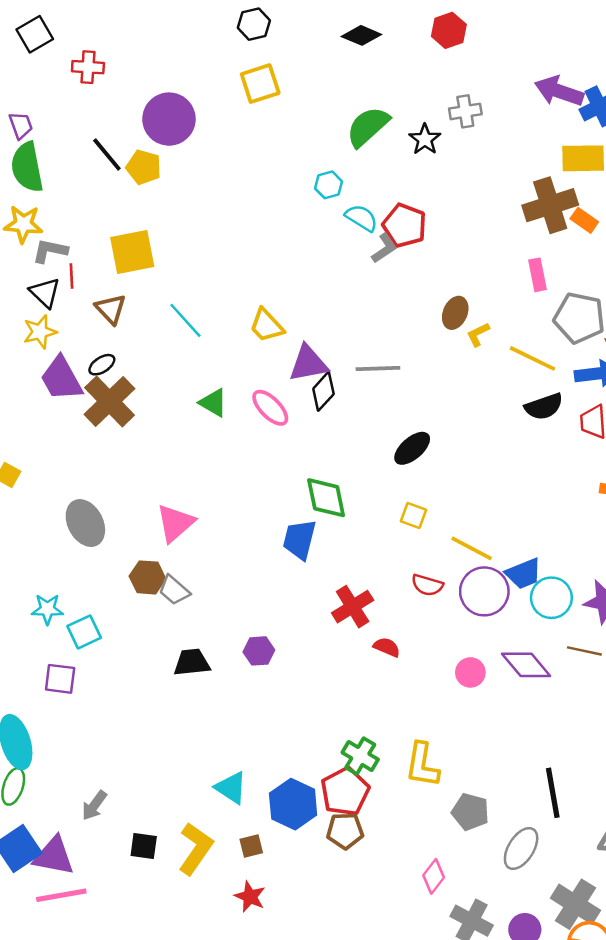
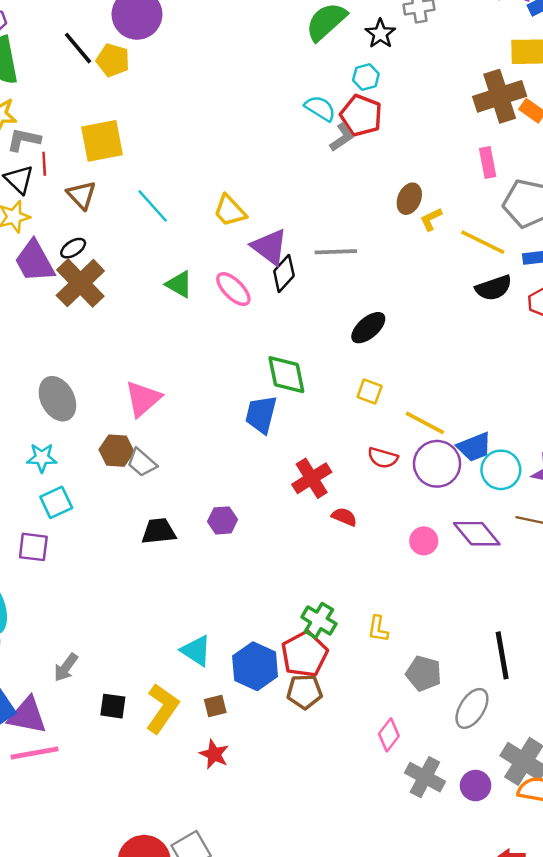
cyan hexagon: (329, 185) -> (366, 77), moved
purple triangle: (308, 363) -> (270, 247), turned 48
cyan star: (47, 609) -> (42, 458), moved
yellow L-shape: (422, 765) -> (378, 629), size x0.6

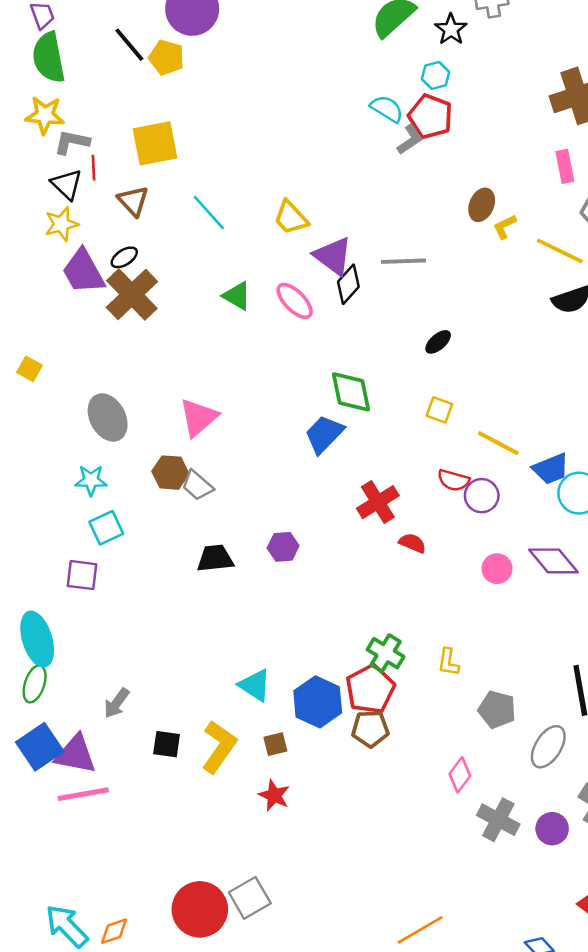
black ellipse: (368, 328) -> (438, 342), size x0.7
blue trapezoid: (261, 414) -> (324, 434), turned 30
purple circle: (437, 464) -> (482, 496), moved, size x0.7

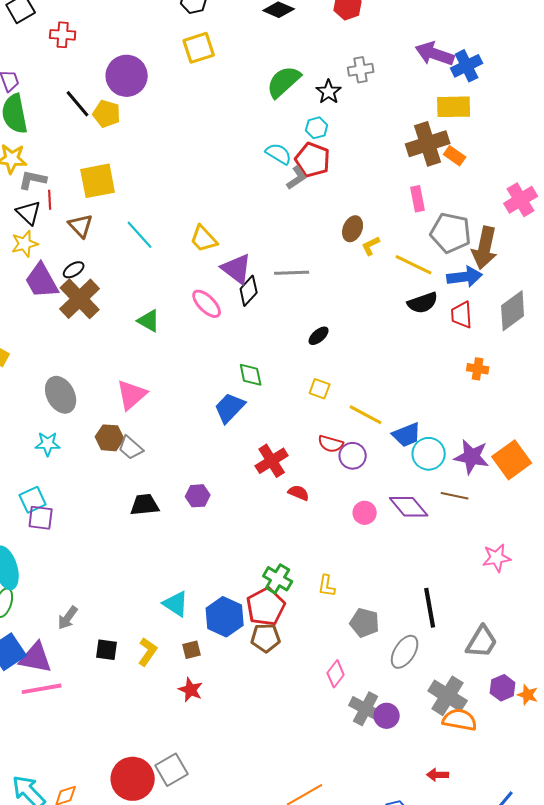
green triangle: (237, 296) -> (149, 321), moved
green diamond: (351, 392) -> (251, 375), size x0.7
cyan square: (106, 528) -> (33, 500), moved
yellow L-shape: (219, 747) -> (148, 652), size x0.7
purple circle: (552, 829) -> (387, 716), moved

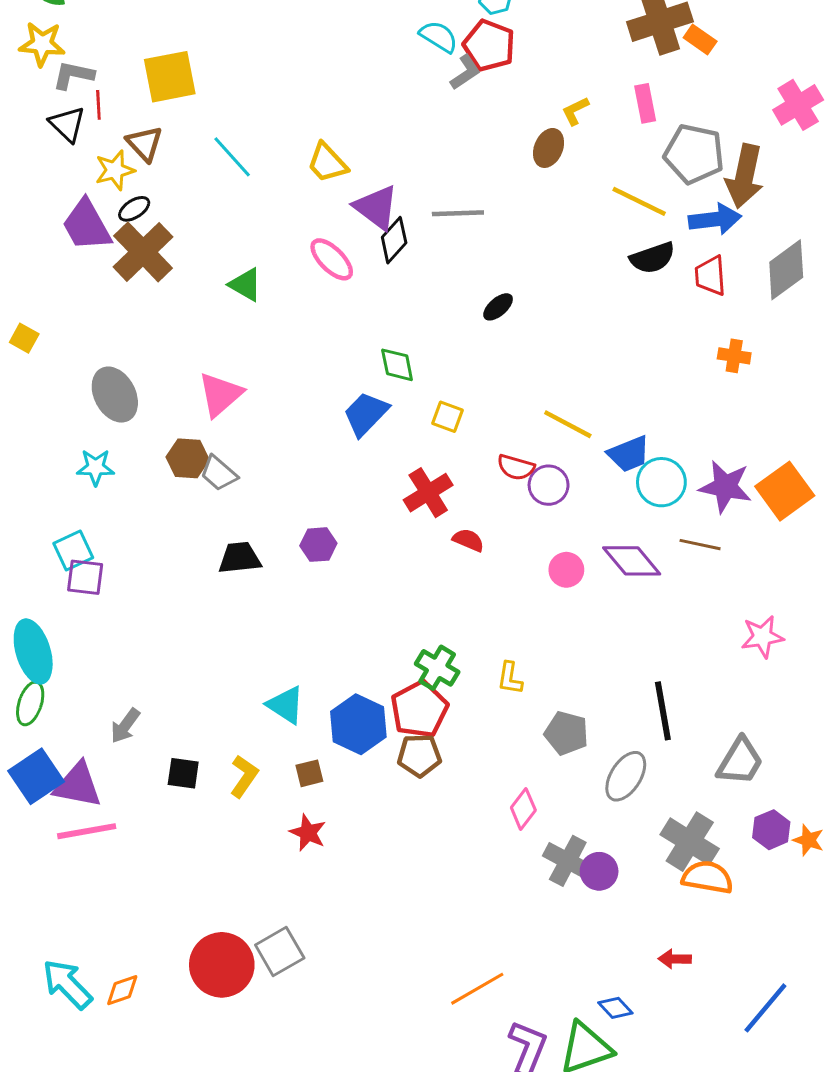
yellow star: (25, 244) -> (115, 170), moved
yellow L-shape: (371, 246) -> (575, 111), moved
yellow square: (320, 389) -> (448, 417), moved

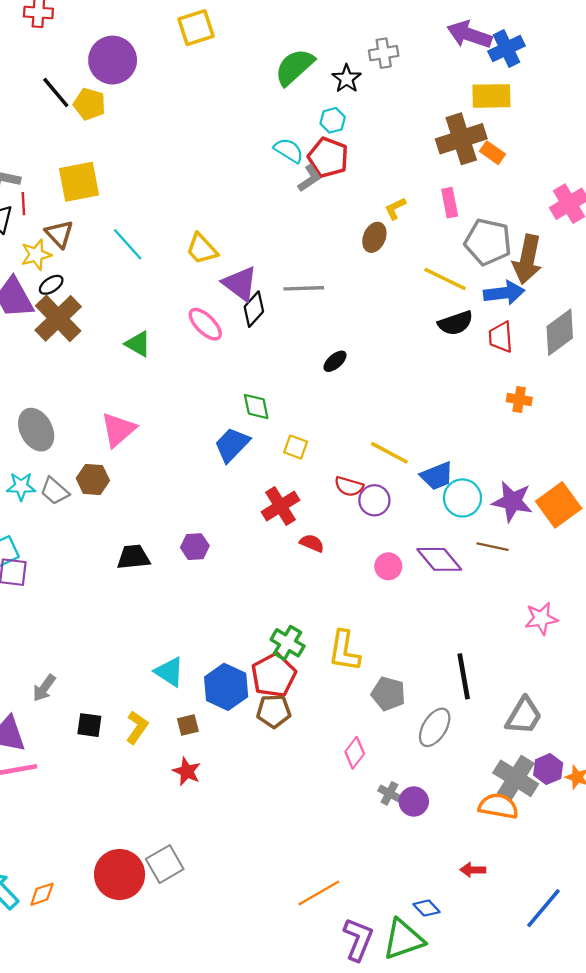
gray trapezoid: (219, 473) -> (55, 491), moved
yellow L-shape: (510, 678) -> (344, 651), size x1.6
gray cross: (690, 842) -> (516, 778), moved
gray cross: (568, 861) -> (389, 793), size x0.6

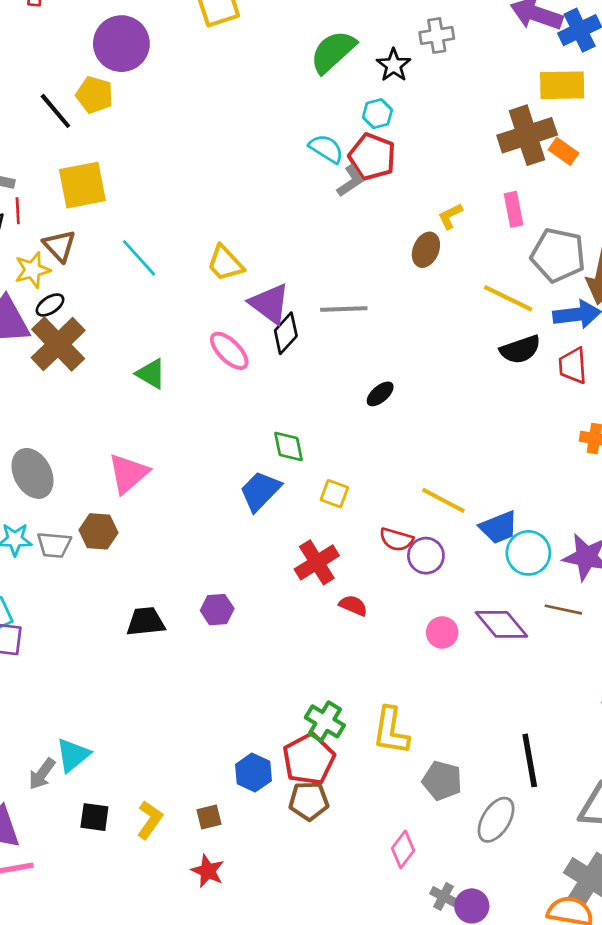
black line: (56, 92) -> (55, 111), moved
gray trapezoid: (55, 491) -> (54, 545), turned -36
cyan triangle: (169, 672) -> (73, 755), moved, turned 48
blue hexagon: (226, 687) -> (253, 773), size x0.7

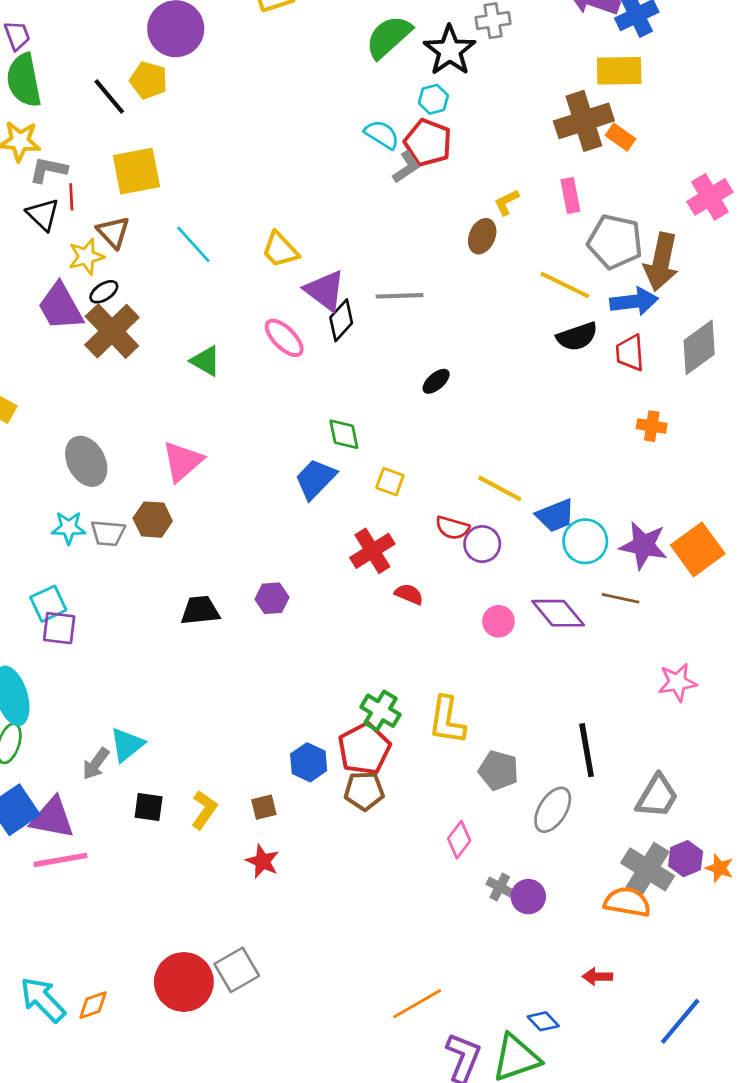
black star: (394, 65) -> (450, 50), size x1.5

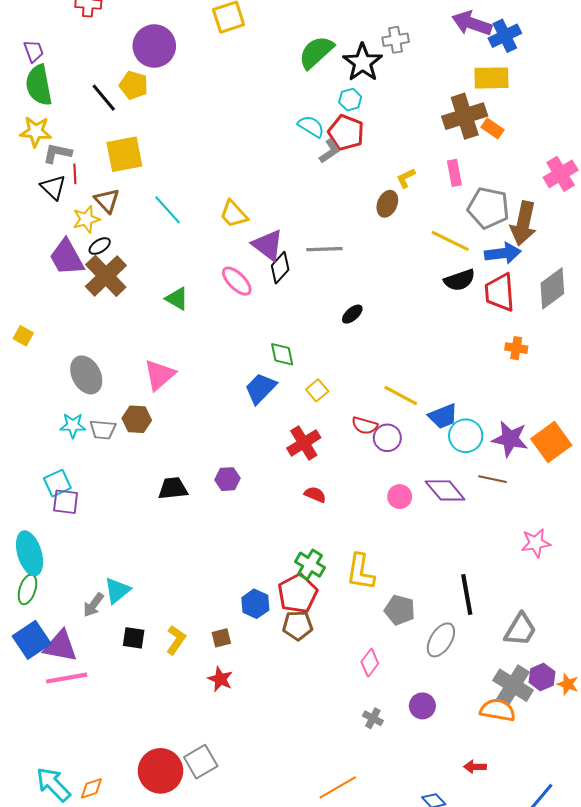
red trapezoid: (630, 353) -> (500, 292), size x1.4
yellow square: (390, 482) -> (317, 390), turned 30
red semicircle: (409, 594) -> (315, 495), moved
gray cross: (500, 887) -> (373, 718), moved

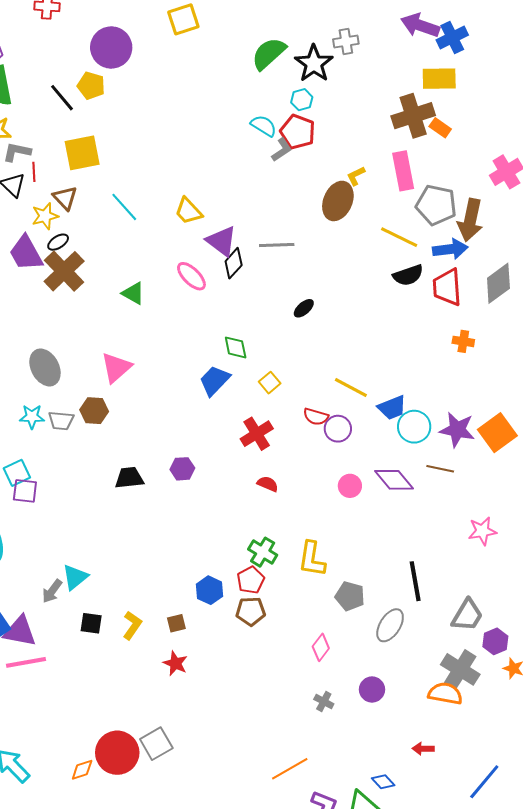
pink rectangle: (454, 173) -> (403, 171), size x1.5
brown ellipse: (387, 204) -> (338, 201), size x1.5
red pentagon: (298, 594) -> (251, 580), size x0.7
purple hexagon: (542, 677) -> (495, 641), moved
orange diamond: (91, 788) -> (82, 770), moved

